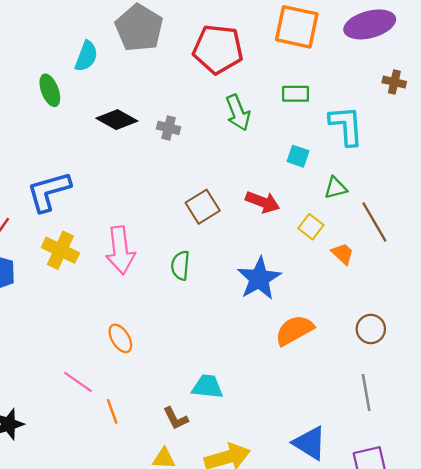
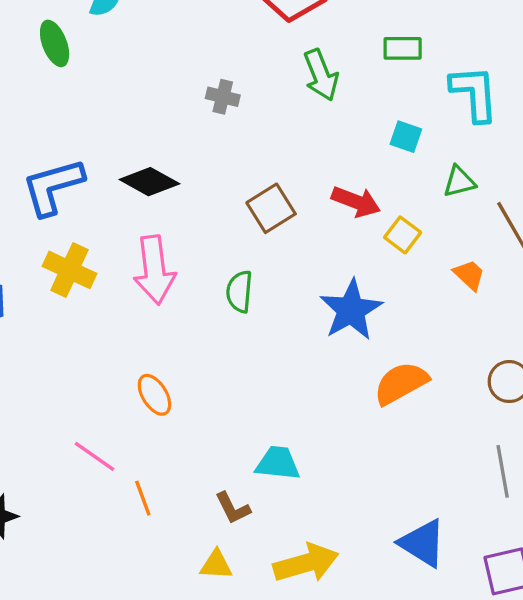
black diamond: (117, 120) -> (149, 182), moved
yellow square: (311, 227) -> (403, 235), moved

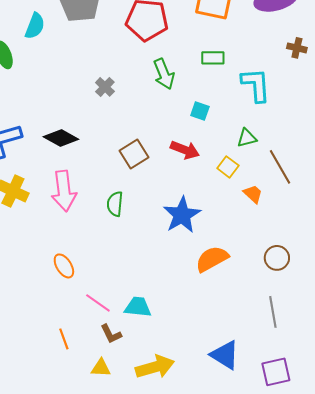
gray cross: (223, 97) -> (105, 87), turned 30
cyan square: (406, 137) -> (200, 111), moved
yellow square: (403, 235) -> (228, 167), moved
pink line: (95, 456) -> (98, 303), moved
orange line: (143, 498) -> (64, 339), moved

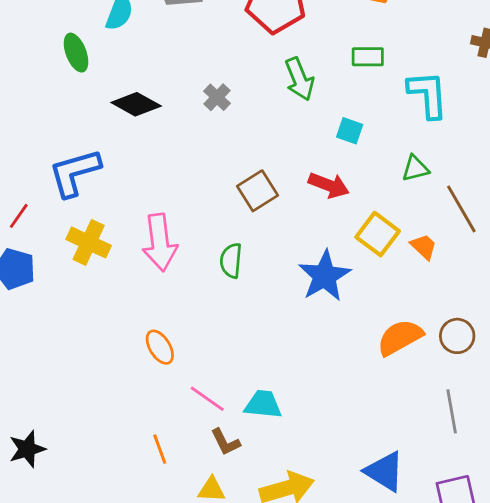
black diamond: (61, 138) -> (136, 104), moved
yellow square: (228, 167) -> (378, 234), moved, size x1.4
orange semicircle: (212, 259) -> (400, 337), moved

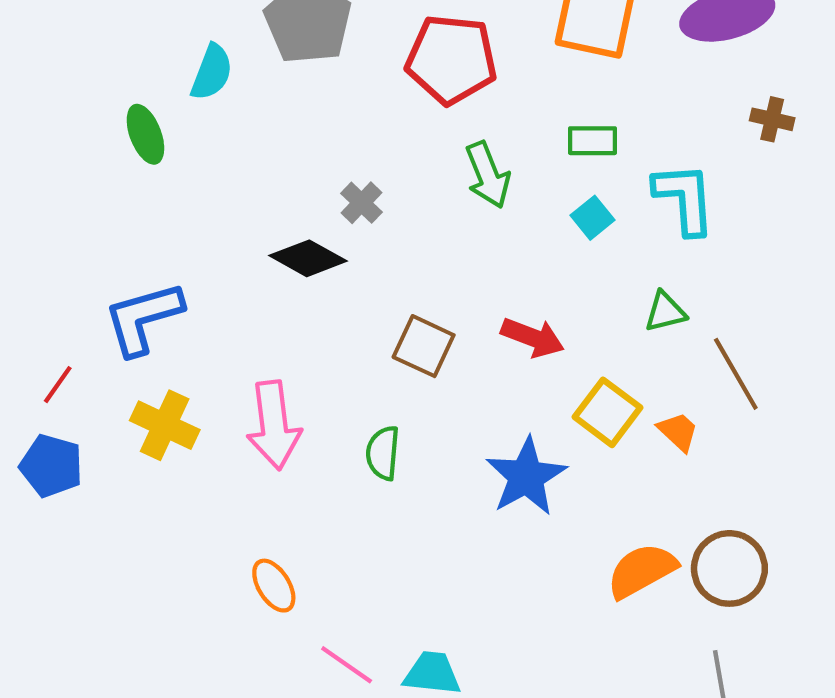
black diamond: (136, 104) -> (308, 258), moved
cyan square: (350, 131) -> (593, 218), moved, turned 32
brown square: (258, 191) -> (424, 346), turned -33
brown circle: (457, 336) -> (729, 568), size x1.4

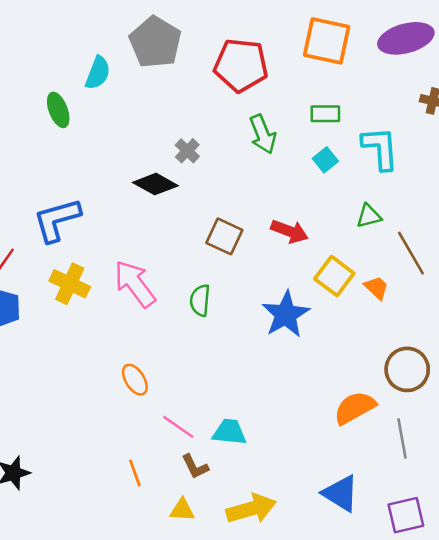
pink arrow: (274, 425) -> (135, 284), turned 150
orange semicircle: (642, 571) -> (355, 408), moved

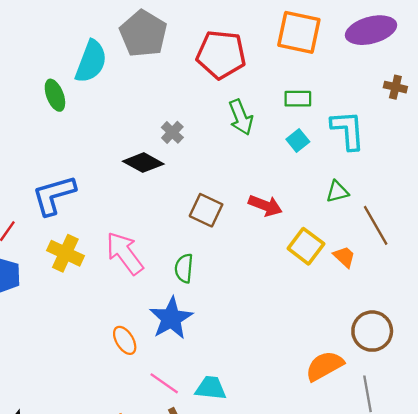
cyan semicircle: (98, 73) -> (91, 61), size x1.4
blue star: (286, 314) -> (171, 318), moved

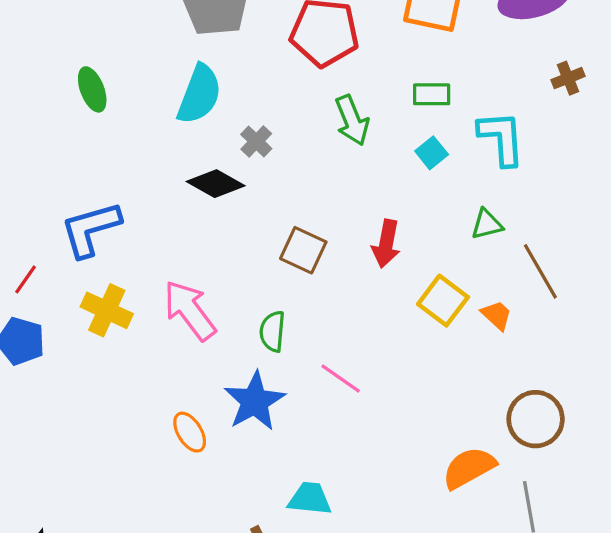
cyan semicircle: (91, 61) -> (199, 94), moved
brown cross: (395, 87) -> (568, 78), turned -35
red arrow: (265, 206) -> (386, 244), turned 80
pink line: (164, 383) -> (341, 379), moved

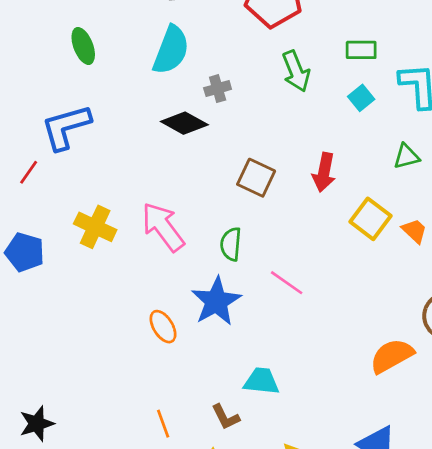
gray cross: (256, 141) -> (218, 89), turned 30
blue L-shape: (91, 229) -> (66, 127), moved
red line: (26, 279) -> (29, 172), moved

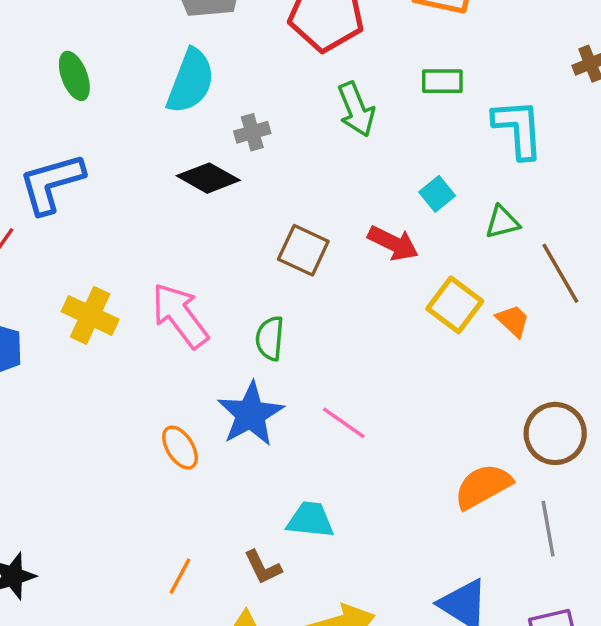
cyan square: (361, 98) -> (437, 194), moved
red arrow: (324, 172) -> (393, 243), turned -75
pink line: (287, 283) -> (344, 423), moved
orange line: (163, 424) -> (180, 576), turned 48

